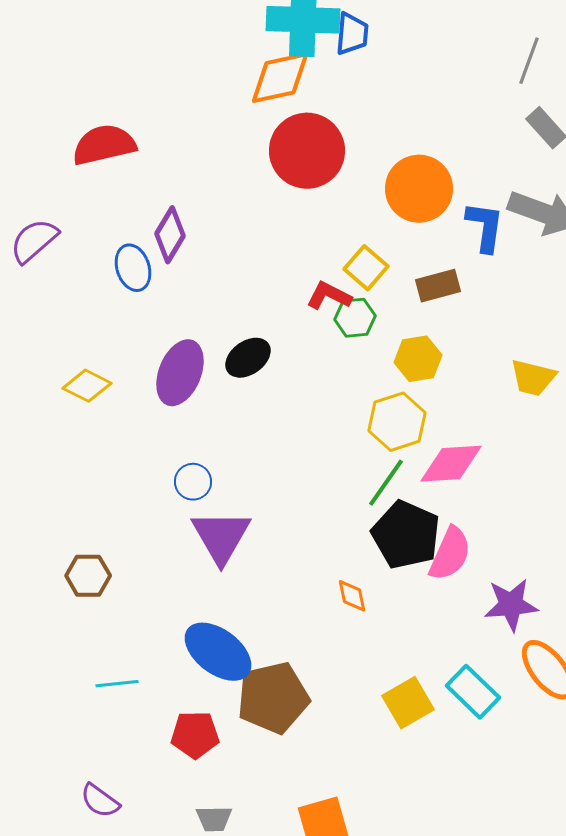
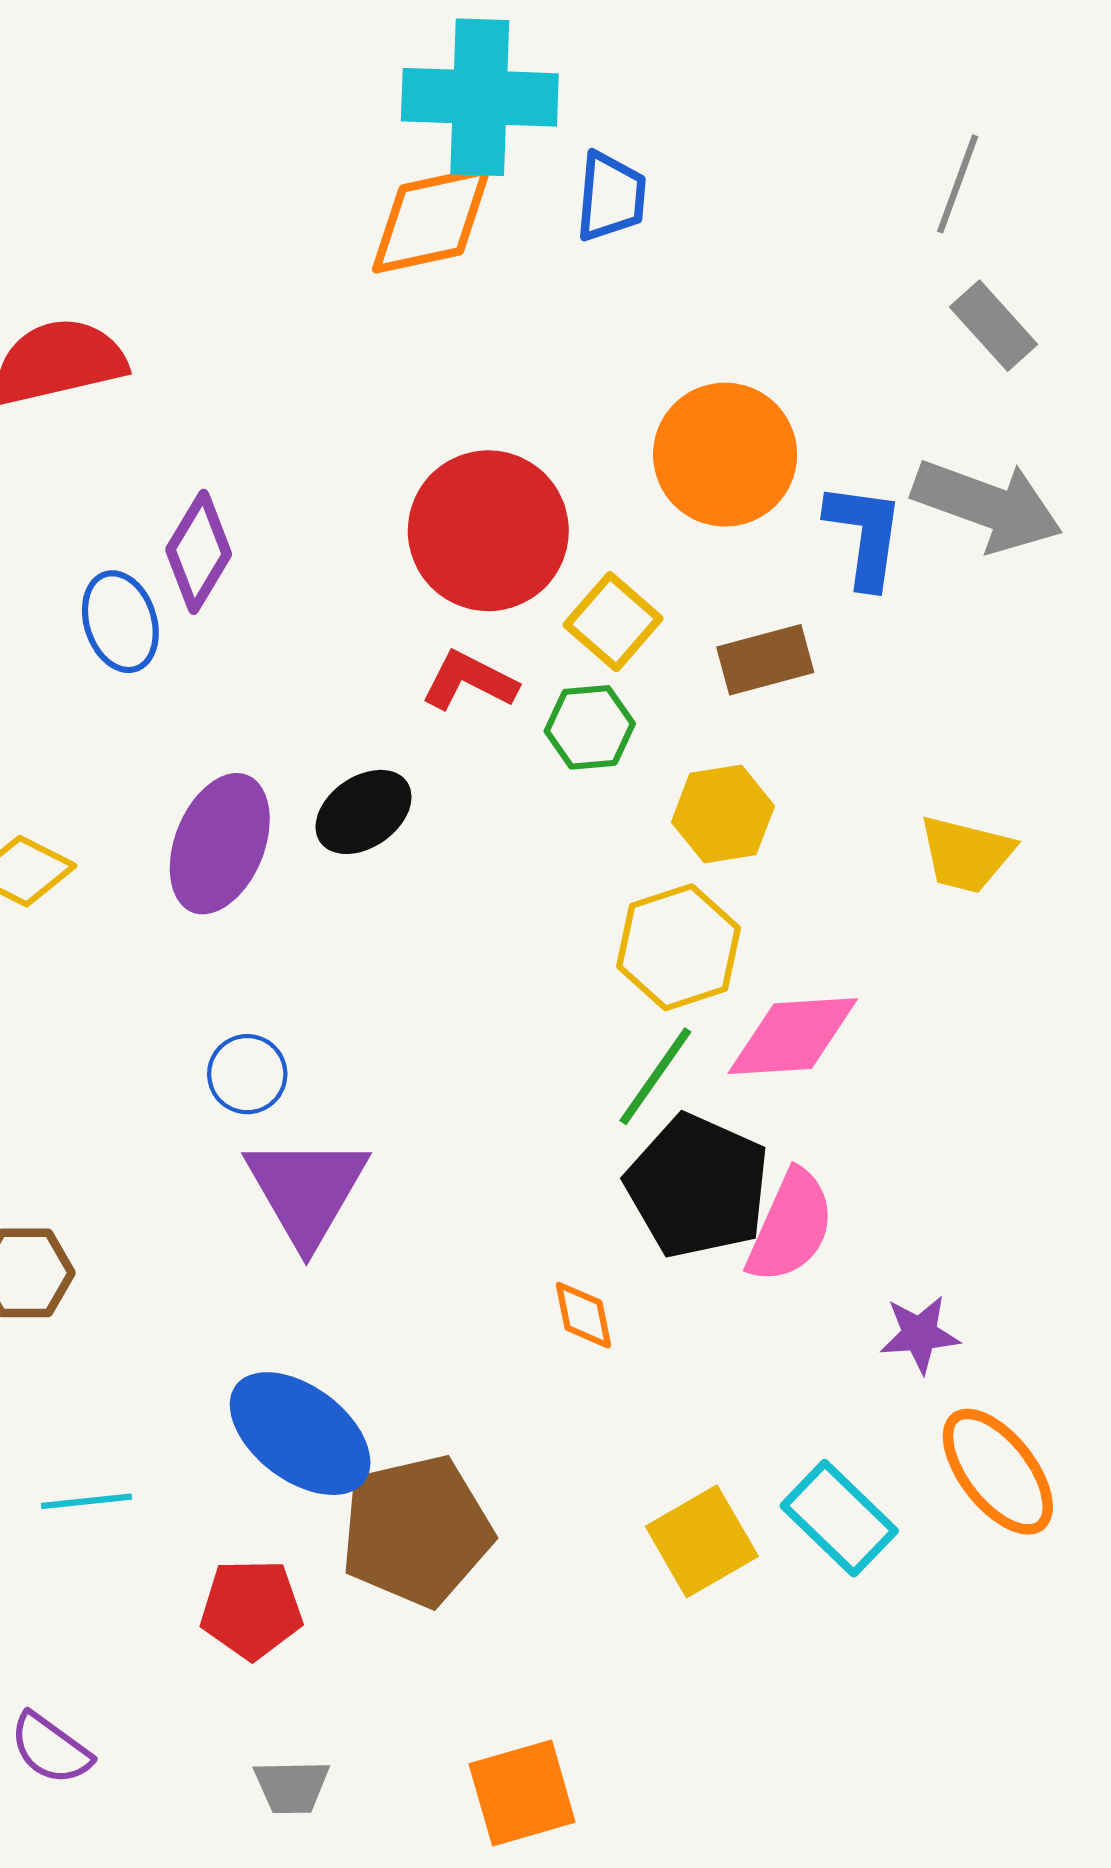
blue trapezoid: (352, 34) -> (611, 197), moved
red circle: (307, 151) -> (488, 531), moved
red L-shape: (329, 296) -> (469, 681), moved
purple star: (511, 605) -> (920, 1334), size x0.7

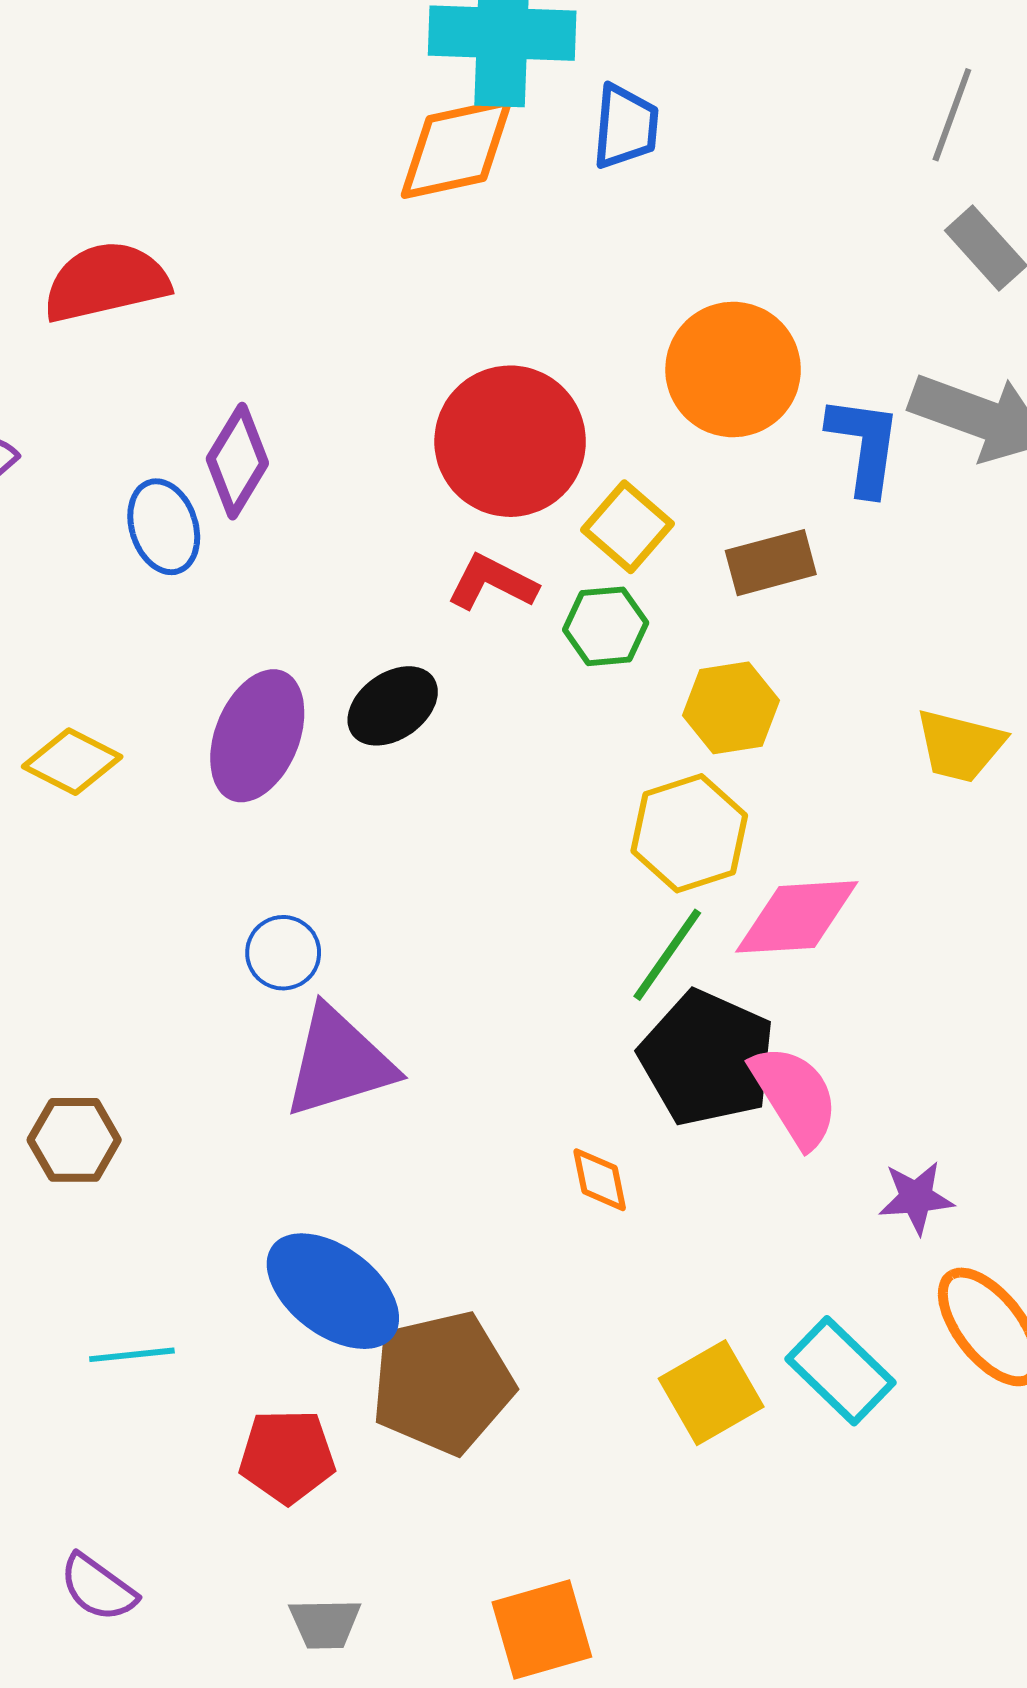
purple triangle: (306, 1190) -> (339, 1062), turned 43
pink semicircle: (791, 1226) -> (795, 1096), turned -56

